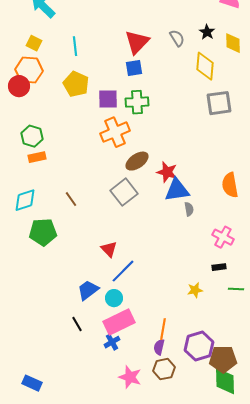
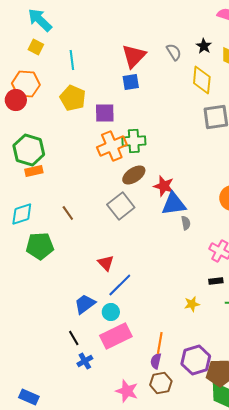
yellow square: (34, 43) -> (36, 47), moved
green cross: (137, 102) -> (134, 141), moved
green hexagon: (32, 136) -> (29, 150), size x1.4
blue cross: (112, 342) -> (85, 361), moved

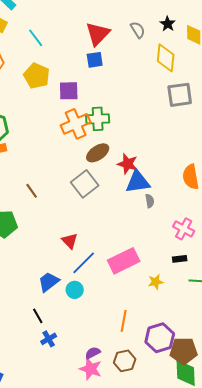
cyan line: (72, 60) -> (36, 38), turned -30
pink rectangle: (116, 336) -> (124, 261), moved
purple semicircle: (156, 361) -> (93, 353), moved, turned 49

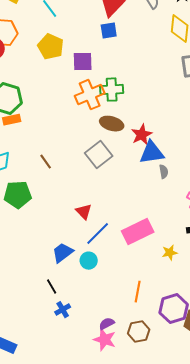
brown ellipse: (98, 153) -> (112, 124), turned 50
red star: (128, 164) -> (142, 135), turned 30

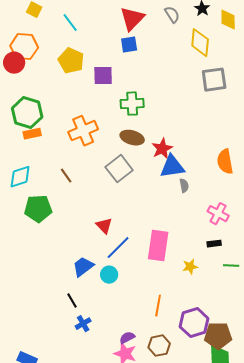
orange cross: (90, 95) -> (83, 131), moved
pink rectangle: (138, 232) -> (158, 246), turned -56

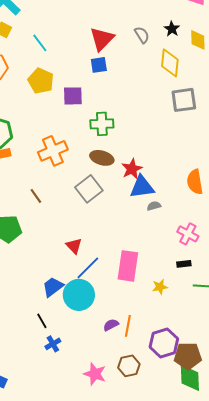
gray semicircle: (184, 186) -> (154, 206), turned -96
cyan circle: (109, 275) -> (79, 295), size x1.8
purple semicircle: (127, 338) -> (111, 325), moved

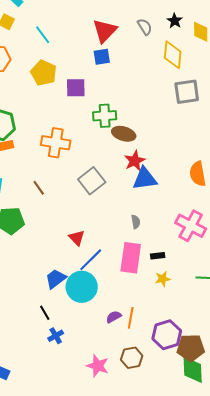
orange cross: (53, 151) -> (56, 143), turned 32
brown ellipse: (102, 158) -> (124, 134), moved
gray semicircle: (154, 206) -> (136, 222), moved, turned 96
pink cross: (188, 234) -> (191, 226), size x1.4
black rectangle: (184, 264) -> (158, 256), moved

